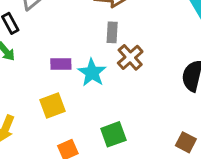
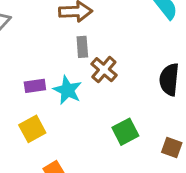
green square: (113, 134) -> (125, 132), moved

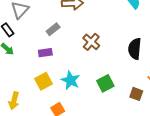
gray rectangle: (82, 47) -> (53, 29), moved, turned 56
cyan star: (68, 90) -> (71, 80), moved

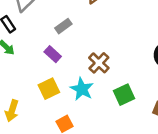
brown cross: (91, 42) -> (99, 63), moved
purple rectangle: (45, 53) -> (53, 54), turned 48

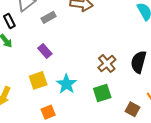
gray rectangle: (63, 26) -> (49, 17), moved
brown cross: (99, 63) -> (107, 64), moved

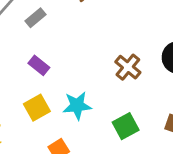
cyan star: (66, 84) -> (77, 106), turned -30
green square: (102, 93) -> (126, 126), moved

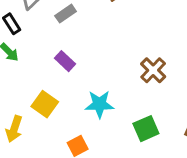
yellow square: (37, 108) -> (45, 104), moved, turned -30

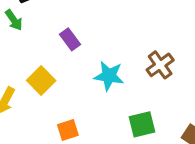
cyan star: (100, 104) -> (109, 76), moved

